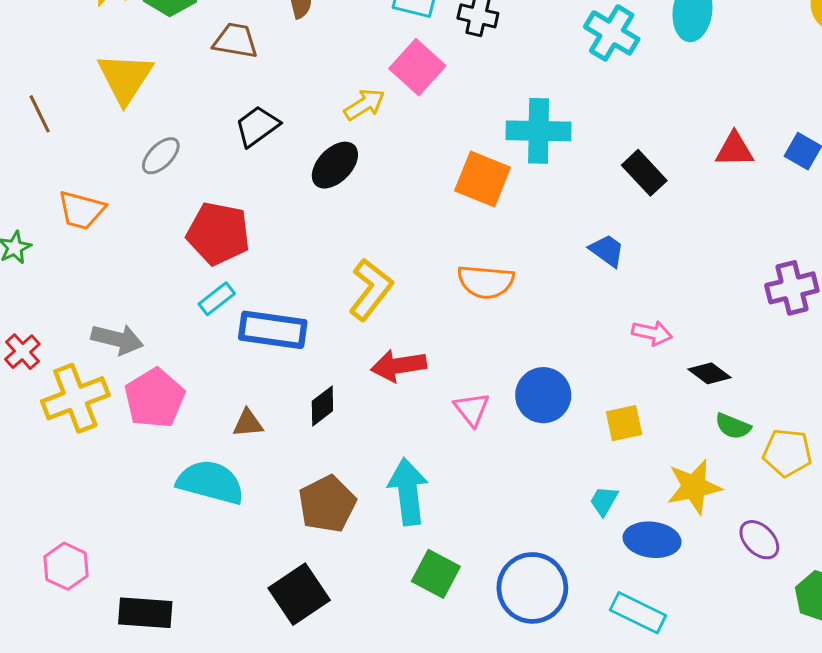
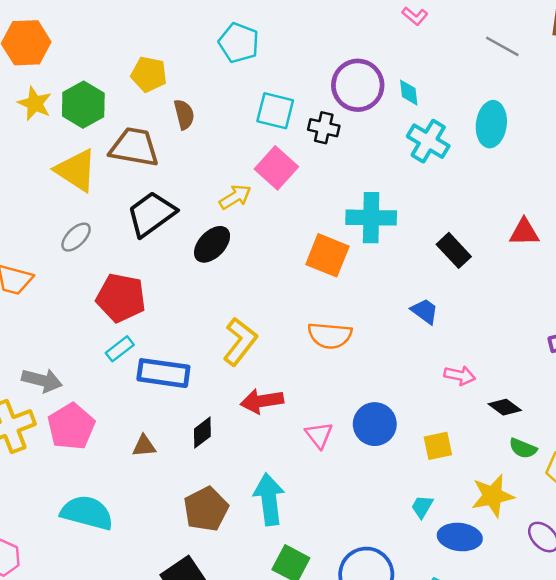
brown trapezoid: (235, 41) -> (134, 147), size x1.4
yellow triangle: (125, 78) -> (76, 170), moved, turned -30
black trapezoid: (257, 126) -> (151, 214), size x1.4
cyan semicircle: (211, 482) -> (87, 513), moved

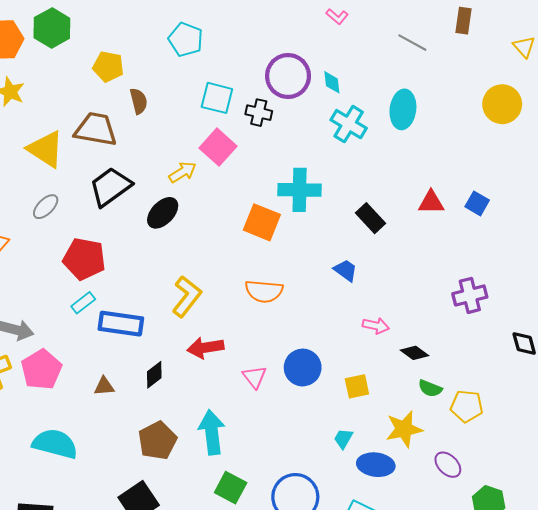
green hexagon: (83, 105) -> (52, 28), moved

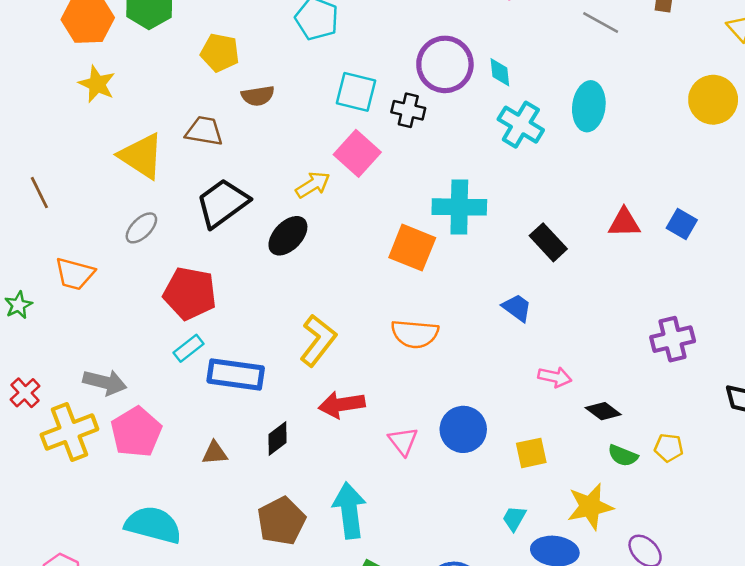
brown semicircle: (139, 101) -> (258, 96), turned 95
brown trapezoid: (96, 129) -> (204, 131), size x0.7
yellow pentagon: (467, 406) -> (669, 448), moved, size x0.7

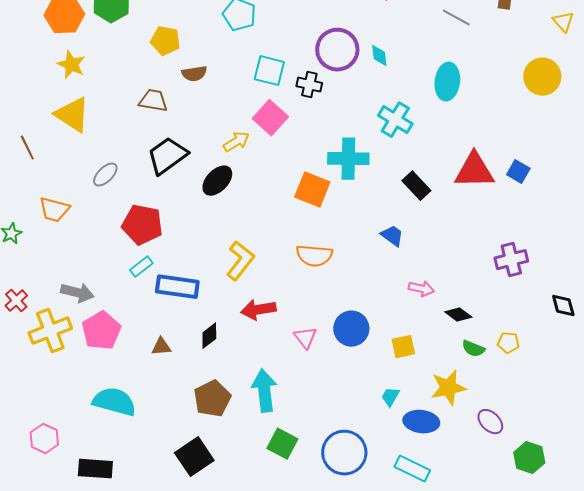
cyan cross: (521, 125) -> (395, 120), moved
yellow triangle: (141, 156) -> (72, 115), moved
red triangle: (624, 223) -> (474, 171), size x1.6

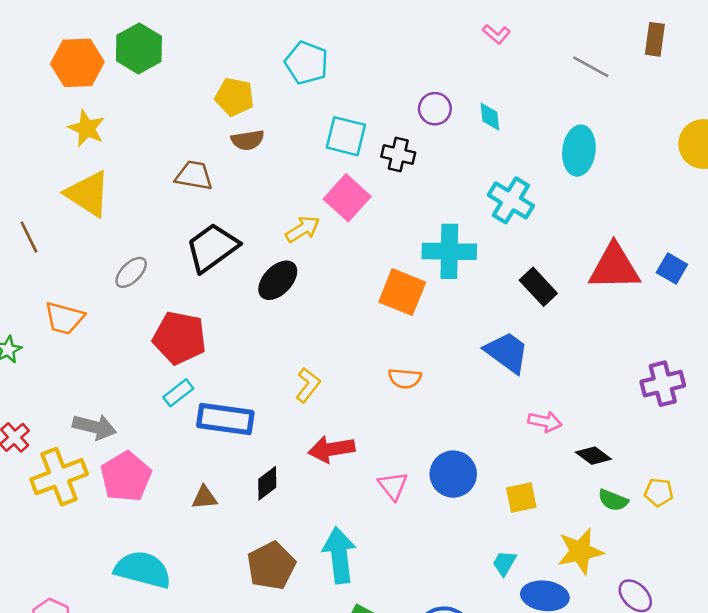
yellow pentagon: (165, 41) -> (235, 97), moved
purple circle: (337, 50) -> (435, 109), size x0.6
blue trapezoid: (392, 236) -> (507, 352), size x1.5
orange semicircle: (314, 256) -> (405, 378), size x0.7
yellow L-shape: (240, 261) -> (308, 385), size x0.7

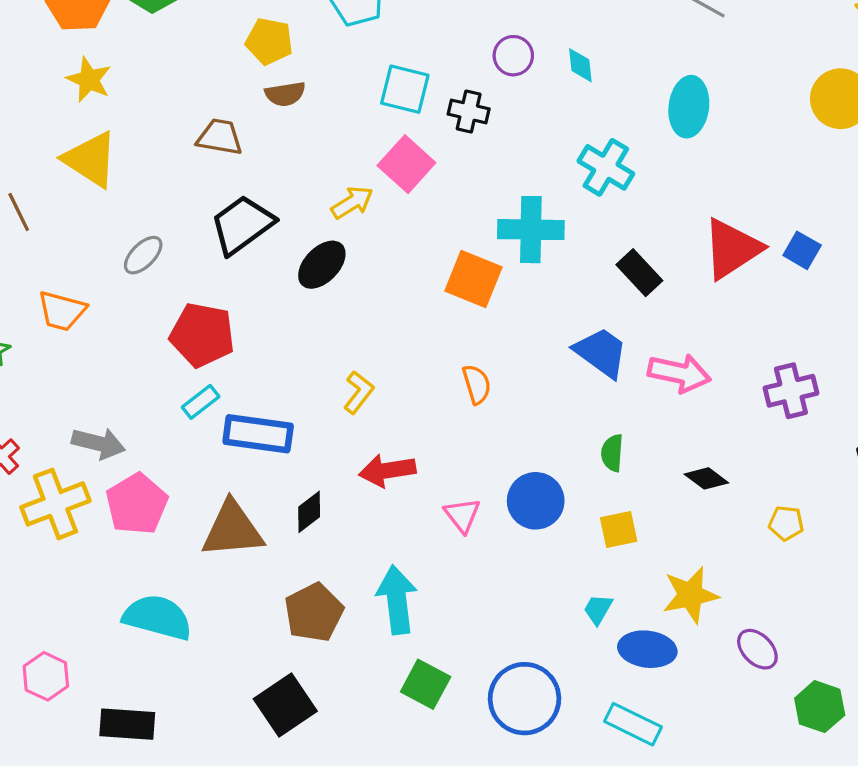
red triangle: (614, 267) -> (732, 249), turned -32
orange semicircle: (405, 378) -> (477, 384), turned -112
pink arrow: (545, 422) -> (679, 373), moved, size x1.5
brown triangle: (204, 498) -> (233, 530), size x2.0
green semicircle: (613, 500) -> (612, 453), moved, turned 72

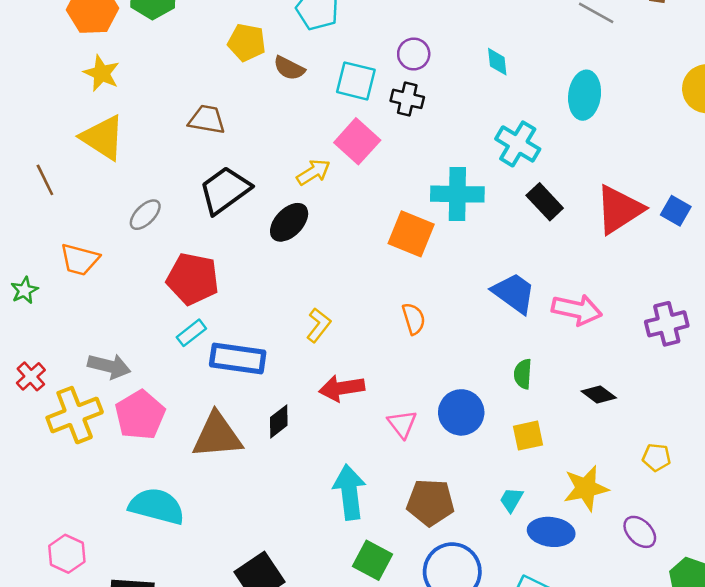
purple circle: (513, 56) -> (414, 54), moved
brown semicircle: (285, 94) -> (289, 68), moved, turned 36
black rectangle: (639, 273) -> (545, 202), moved
yellow pentagon: (786, 523) -> (656, 457), moved
brown pentagon: (314, 612) -> (430, 502), moved, turned 30

